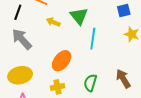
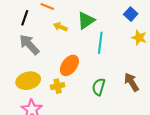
blue square: (124, 11) -> (131, 14), turned -32
green triangle: (79, 16) -> (86, 20), turned 36
yellow cross: (57, 87) -> (58, 86), moved

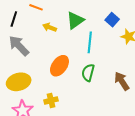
blue square: (131, 14) -> (112, 20), moved
yellow cross: (58, 86) -> (51, 100), moved
green semicircle: (99, 87) -> (88, 73), moved

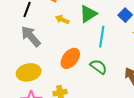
green semicircle: (88, 73) -> (98, 67), turned 108

